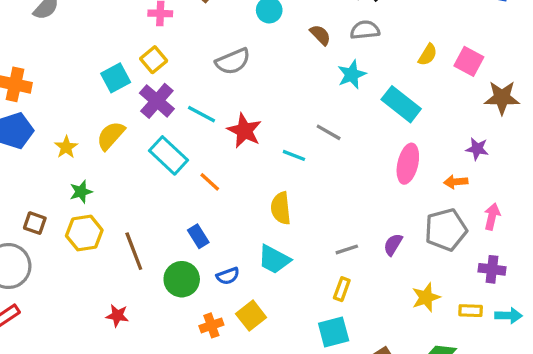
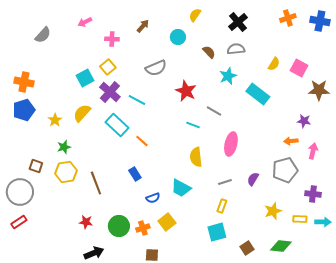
red star: (244, 131) -> (186, 91), moved
pink ellipse: (408, 164) -> (231, 144), moved
yellow semicircle: (281, 208) -> (196, 157), moved
pink arrow: (492, 216) -> (313, 151), moved
green circle: (182, 279) -> (119, 226), moved

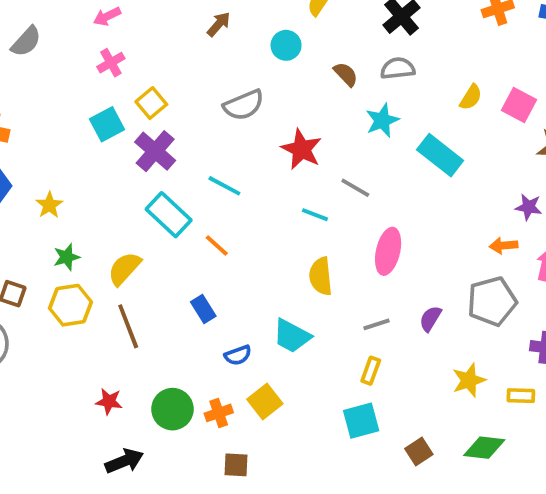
pink cross: (112, 39) -> (111, 63), moved, turned -32
cyan line: (137, 100) -> (224, 186), moved
yellow semicircle: (82, 113) -> (124, 269), moved

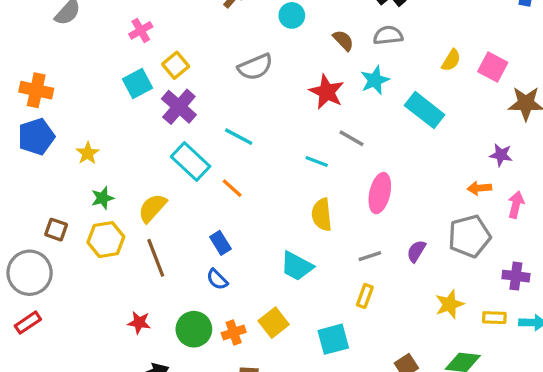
red star: (301, 149) -> (327, 92), moved
blue semicircle: (238, 355) -> (217, 279), moved, turned 65
cyan square: (361, 421) -> (333, 339), moved

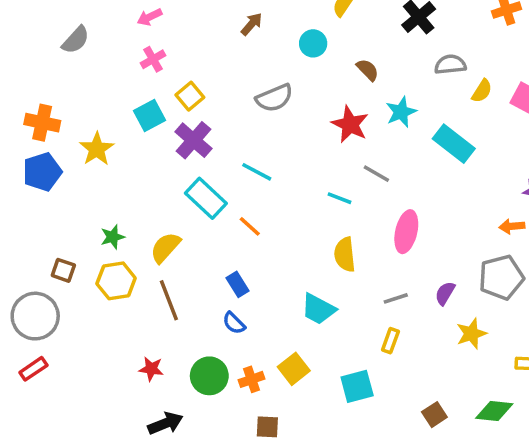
gray semicircle: (388, 35) -> (450, 65), moved
yellow star: (88, 153) -> (97, 149), moved, size x1.4
yellow star: (449, 304) -> (471, 334), moved

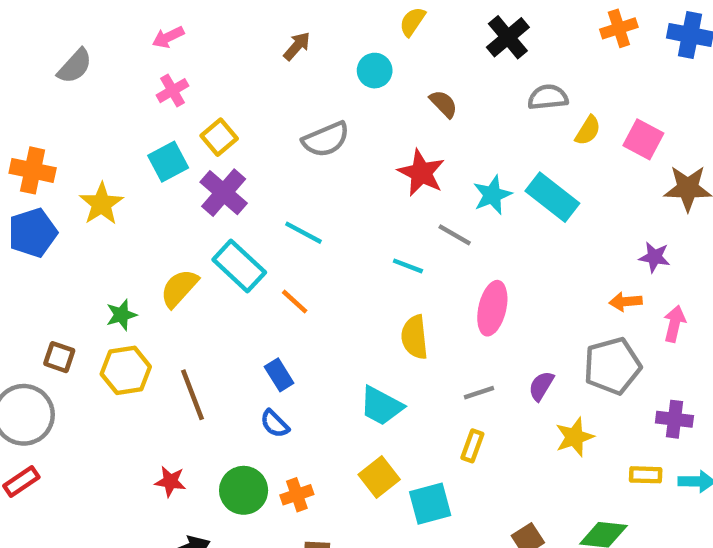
cyan star: (401, 112) -> (492, 195), moved
yellow semicircle: (165, 247) -> (179, 288), moved
yellow square: (294, 369) -> (379, 477), moved

